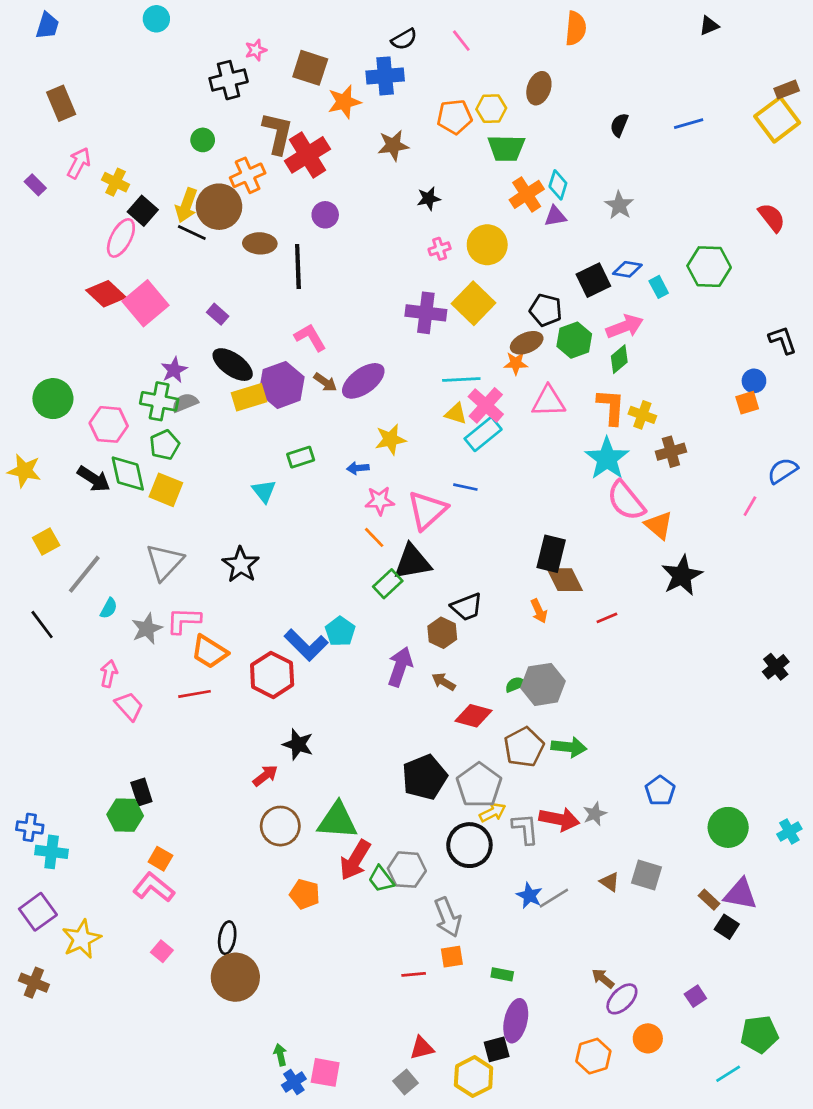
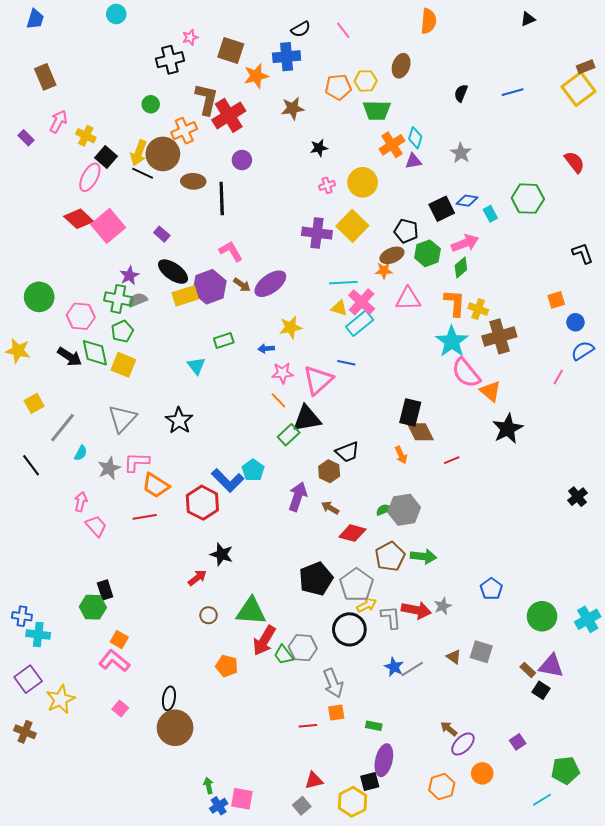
blue circle: (754, 381) -> (575, 322), moved
brown cross: (671, 452) -> (499, 336), size x1.5
brown circle: (280, 826) -> (208, 615), size x0.6
cyan cross: (789, 831) -> (588, 619), size x1.4

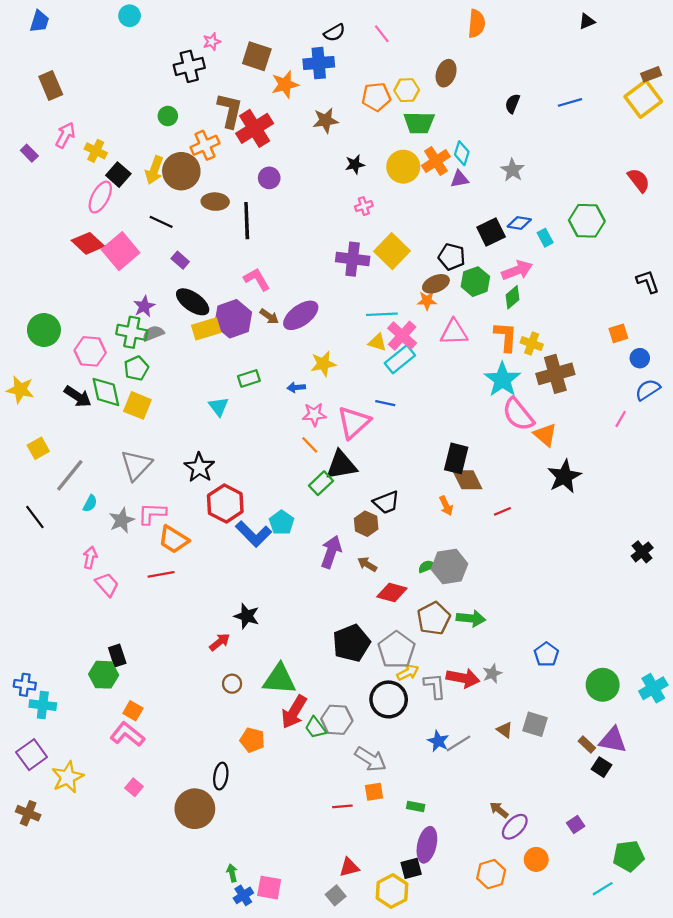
black line: (143, 173) -> (161, 222), moved
yellow circle: (363, 182) -> (403, 167), moved
red hexagon: (202, 503) -> (225, 503), moved
gray arrow: (333, 683) -> (371, 759), turned -36
black ellipse: (169, 698) -> (221, 776), moved

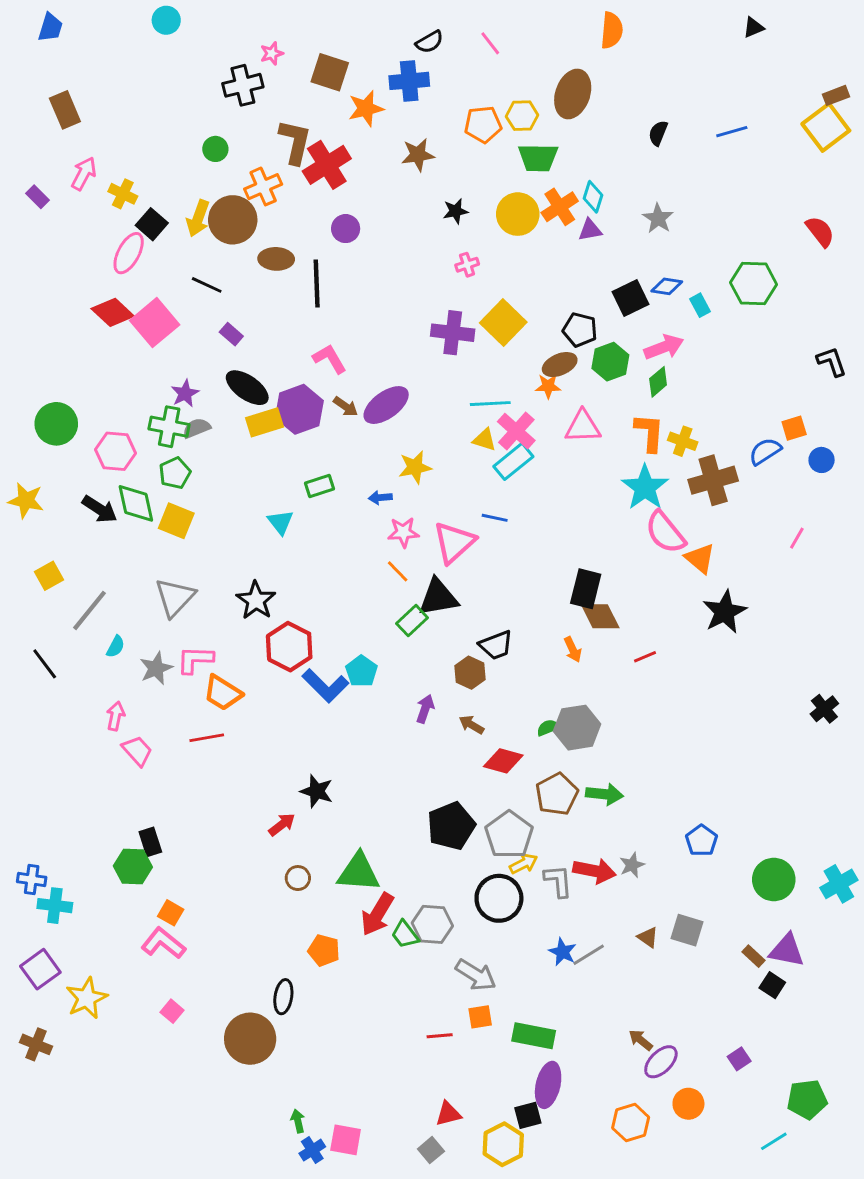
brown ellipse: (446, 73) -> (573, 94), size x1.4
blue semicircle: (648, 390) -> (765, 451), moved
purple arrow: (331, 552) -> (425, 709), size x0.7
green rectangle: (416, 806) -> (534, 1036), size x1.8

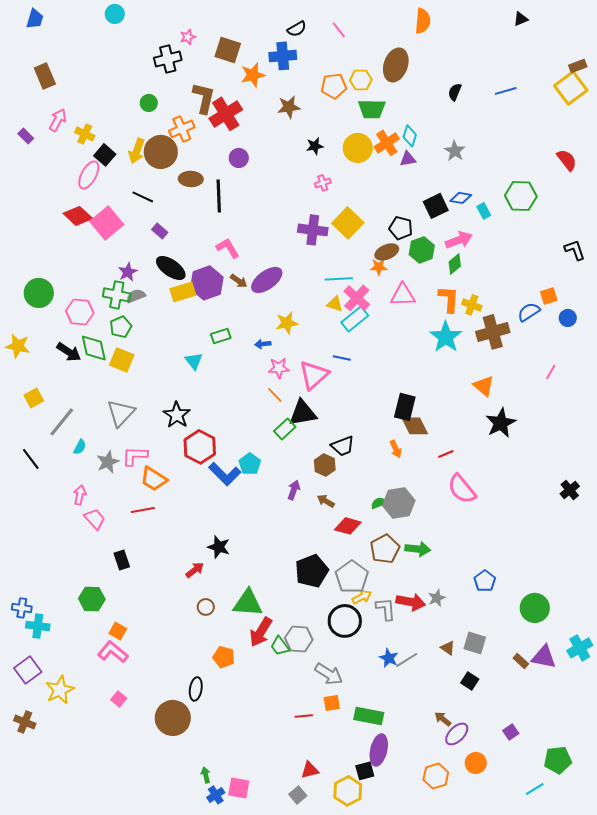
pink semicircle: (665, 532) -> (462, 489), moved
black rectangle: (150, 842) -> (122, 560), moved
cyan cross: (839, 884) -> (580, 648), moved
black square: (772, 985) -> (470, 681), moved

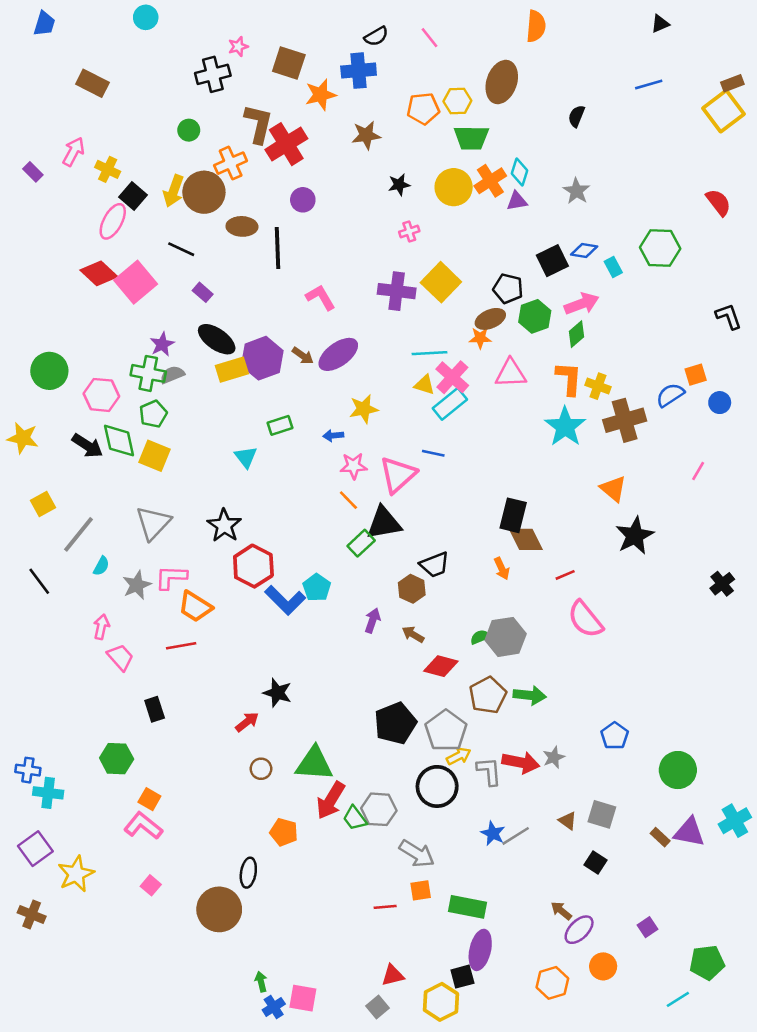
brown rectangle: (45, 76) -> (92, 83), moved, turned -40
blue line: (506, 91) -> (649, 85), moved
pink L-shape: (228, 248) -> (321, 297), moved
black cross: (570, 490) -> (722, 584), moved

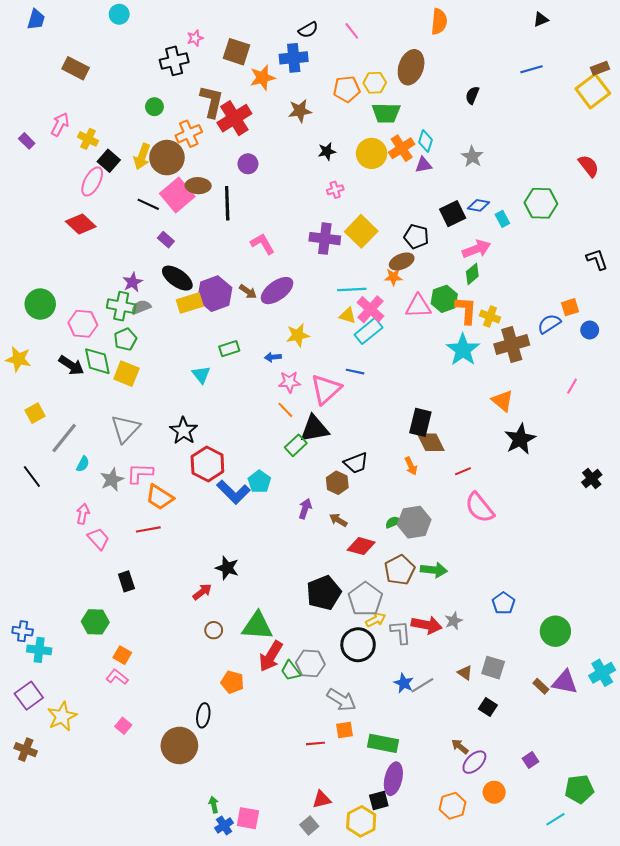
pink square: (136, 282) -> (177, 195), moved
green hexagon: (535, 316) -> (444, 299), moved
pink L-shape: (143, 826) -> (117, 677), size x0.7

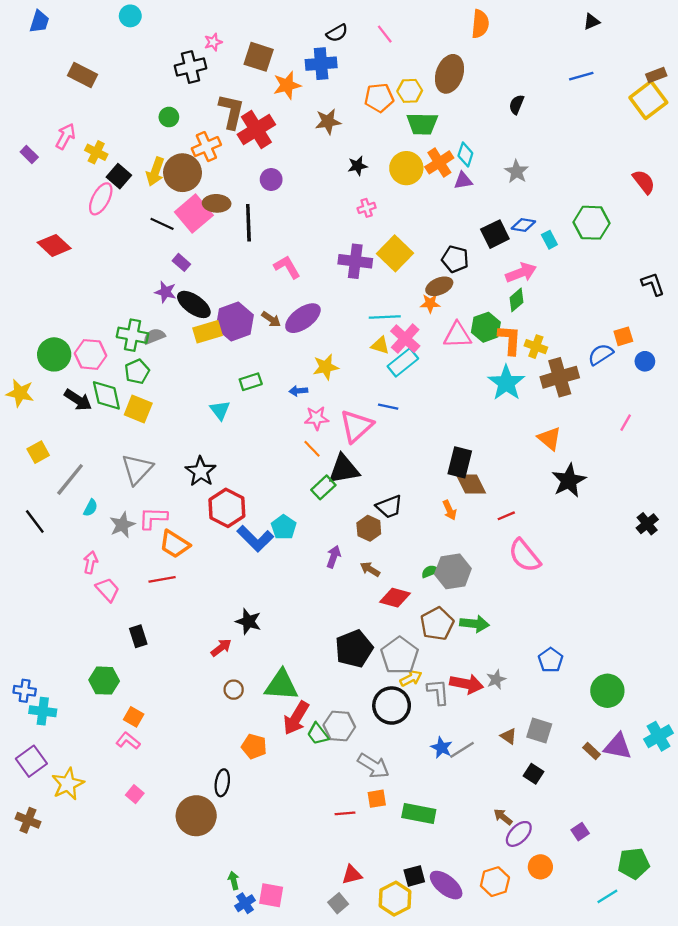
red diamond: (81, 224) -> (54, 245), moved
purple star: (133, 282) -> (165, 292), moved, turned -30
green circle: (40, 304) -> (54, 354), moved
purple ellipse: (393, 779) -> (446, 885), moved, turned -64

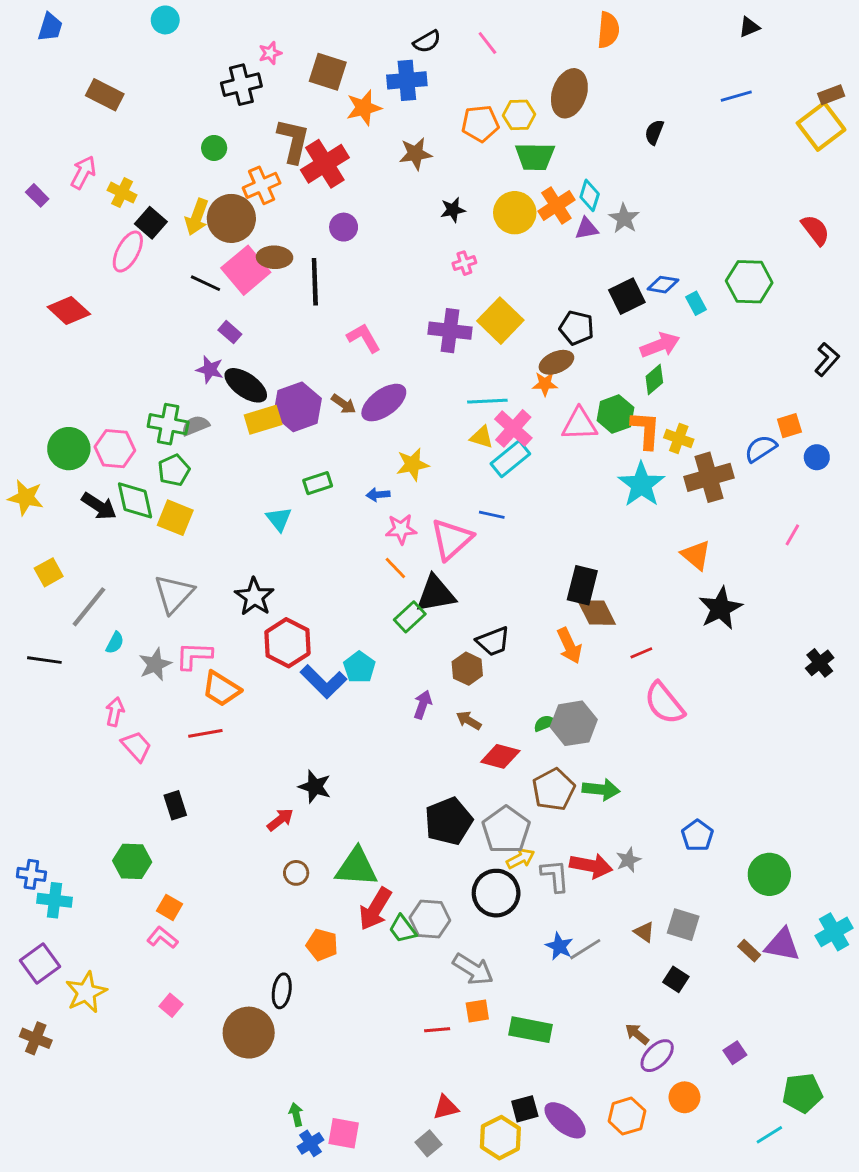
gray star: (517, 172) -> (624, 218), moved
black L-shape: (653, 284) -> (827, 359), turned 60
orange arrow: (449, 510) -> (569, 646), size x1.4
black line: (35, 521) -> (44, 660), turned -45

